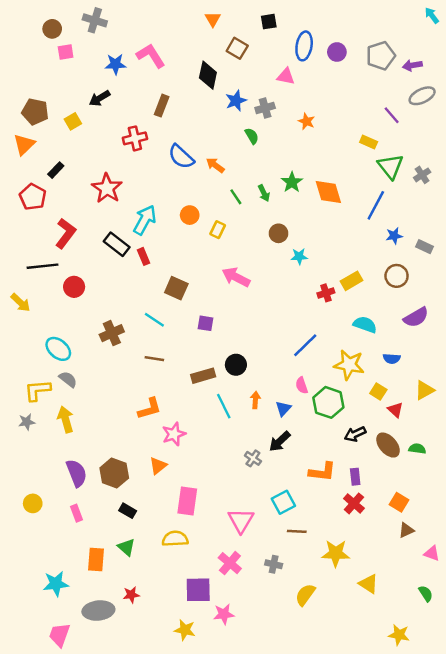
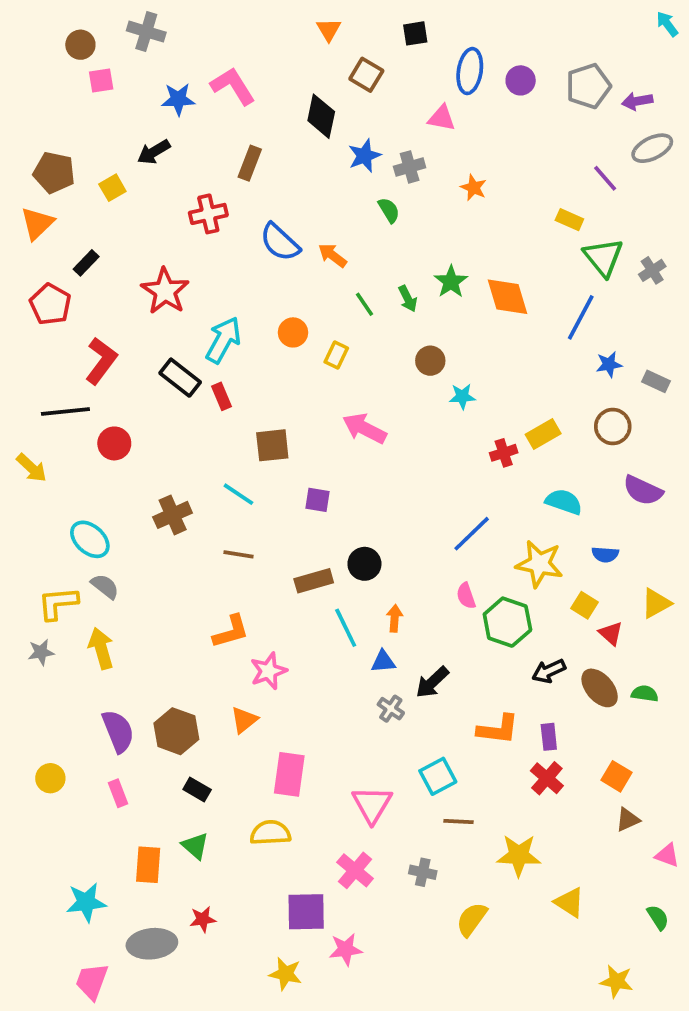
brown square: (176, 288) -> (272, 445), turned -30
purple semicircle: (416, 317) -> (643, 490), turned 55
blue triangle: (283, 409) -> (383, 662), moved, turned 42

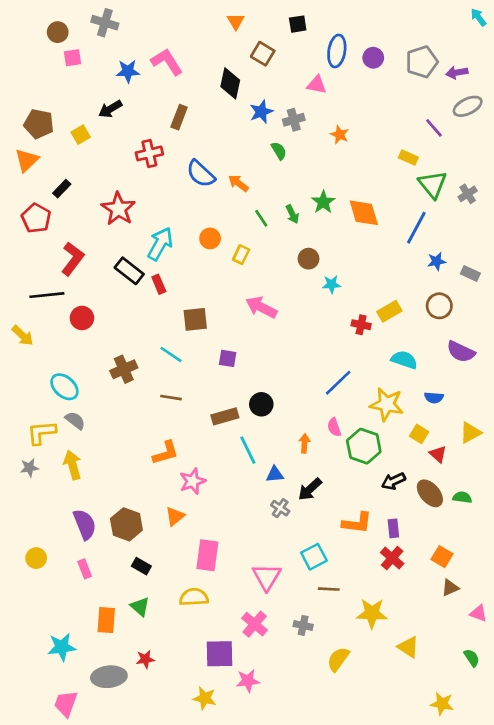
red cross: (504, 453) -> (361, 325), turned 30
orange arrow: (395, 618) -> (304, 443), moved

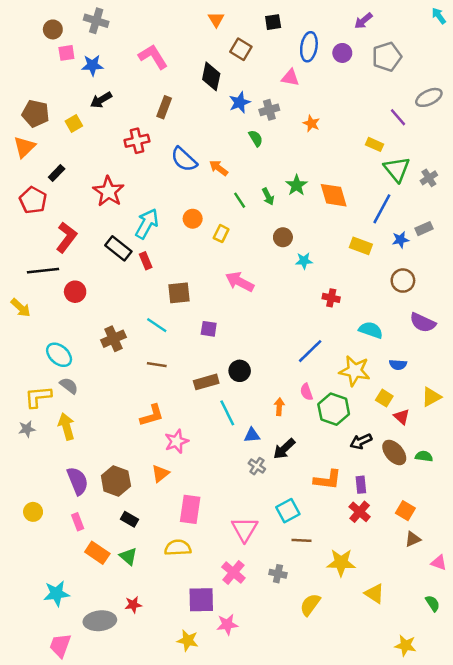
blue star: (128, 71) -> (92, 65), moved
purple arrow: (457, 73) -> (363, 21), moved, turned -30
gray rectangle: (470, 273) -> (424, 229), moved, turned -49
yellow rectangle: (389, 311) -> (361, 246), moved, turned 50
orange rectangle: (106, 620) -> (97, 553), moved, turned -60

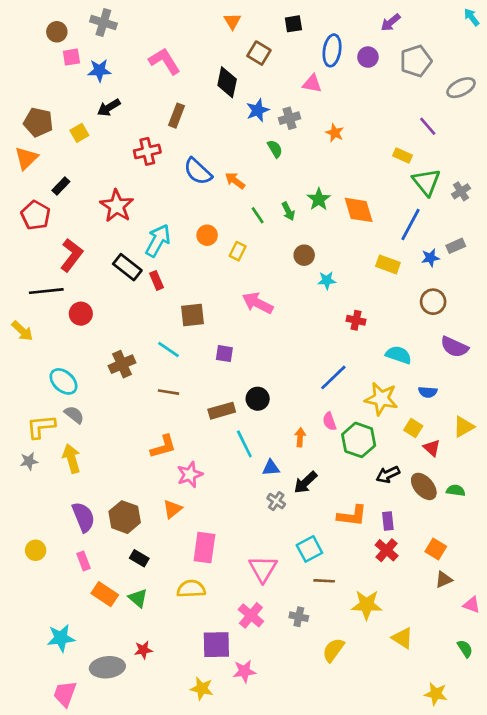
gray ellipse: (429, 97) -> (461, 88), moved

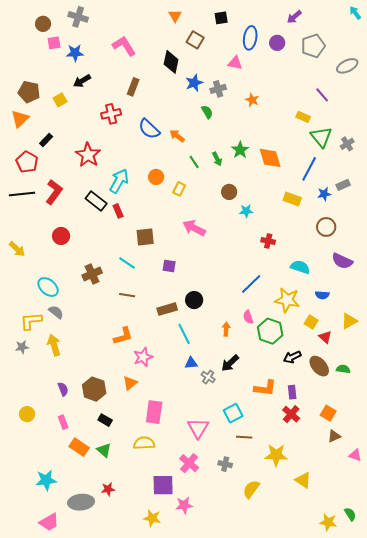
black line: (46, 291) -> (22, 194), moved
blue triangle: (271, 468) -> (191, 363), moved
purple semicircle: (83, 517) -> (63, 389), size x0.6
green semicircle: (465, 649) -> (350, 514), moved
pink trapezoid: (65, 694) -> (49, 522), turned -140

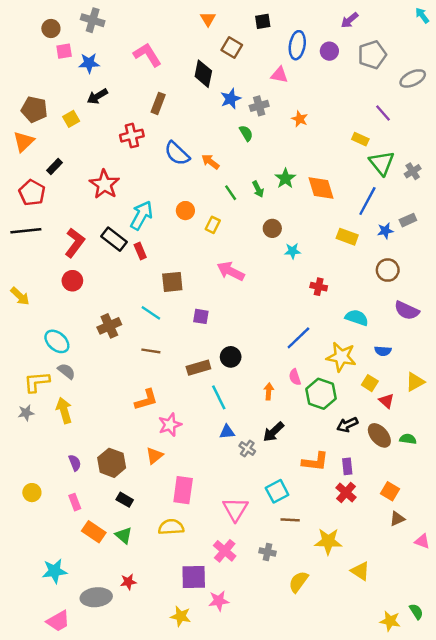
red L-shape: (54, 192) -> (75, 243), moved

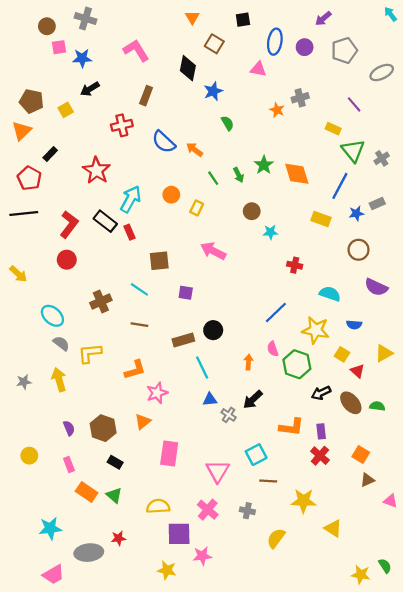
gray cross: (259, 106) -> (300, 98), moved
yellow L-shape: (37, 382) -> (90, 353), moved
yellow semicircle: (171, 527) -> (158, 506), moved

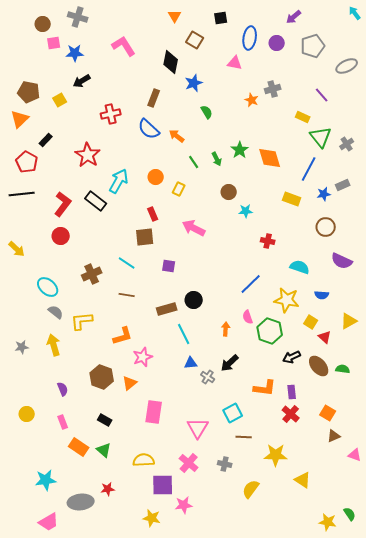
brown rectangle: (146, 96) -> (154, 98), moved
red rectangle: (129, 232) -> (153, 214), moved
brown hexagon: (103, 428) -> (102, 377), moved

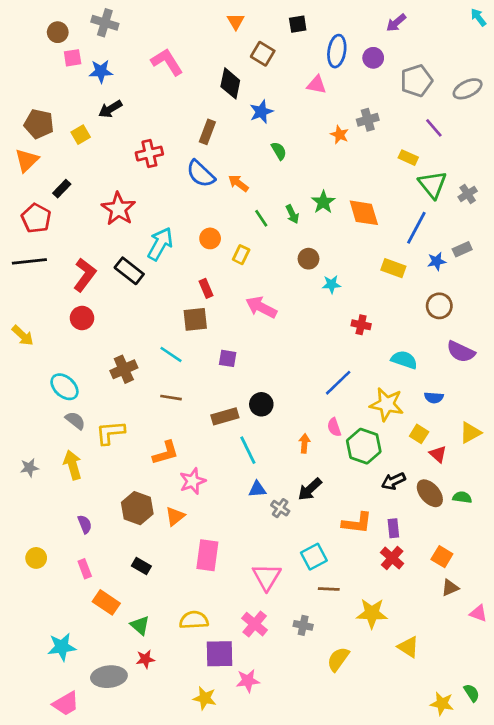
gray pentagon: (313, 46) -> (416, 81), moved
green triangle: (104, 450) -> (140, 625), moved

